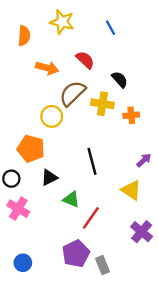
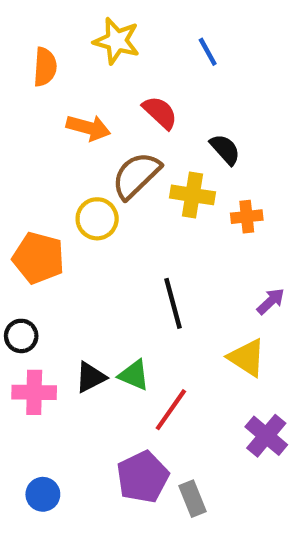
orange pentagon: (31, 149) -> (39, 258), moved
black triangle: (49, 177) -> (91, 377), moved
pink cross: (18, 209) -> (34, 392), turned -30

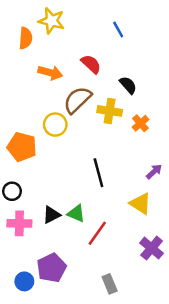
yellow star: (117, 41) -> (52, 21), moved
orange cross: (247, 217) -> (140, 123), turned -35
purple pentagon: (143, 477) -> (52, 268), moved

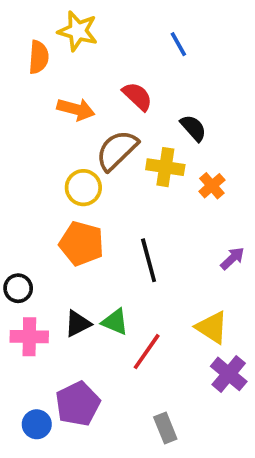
orange pentagon: (22, 147) -> (81, 243), moved
yellow triangle: (140, 204) -> (212, 327), moved

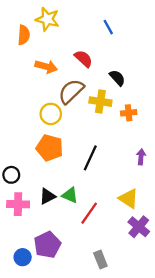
orange cross: (212, 186) -> (129, 113), turned 35
purple arrow: (232, 258) -> (141, 157), turned -42
black line: (149, 260) -> (90, 158), turned 40

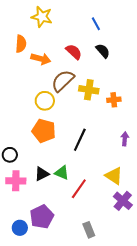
orange semicircle: (24, 35) -> (21, 44), moved
black semicircle: (117, 78) -> (103, 51), moved

